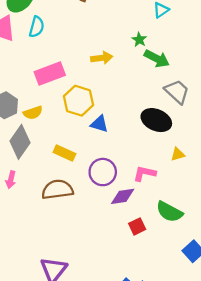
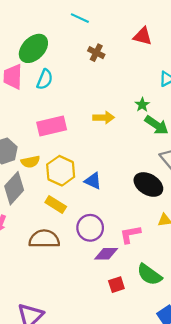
yellow hexagon: (78, 101) -> (61, 171), moved
pink L-shape: (145, 173) -> (130, 234), turned -30

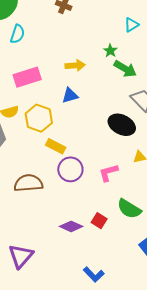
blue triangle: (93, 181) -> (70, 95), moved, turned -36
yellow rectangle: (56, 205) -> (56, 146), moved
purple diamond: (106, 254) -> (71, 226), moved, turned 30
red square: (116, 285) -> (99, 221), turned -35

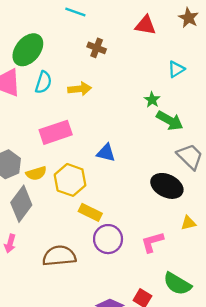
yellow arrow: (75, 65) -> (80, 89), moved
blue triangle: (70, 95) -> (106, 153), turned 30

